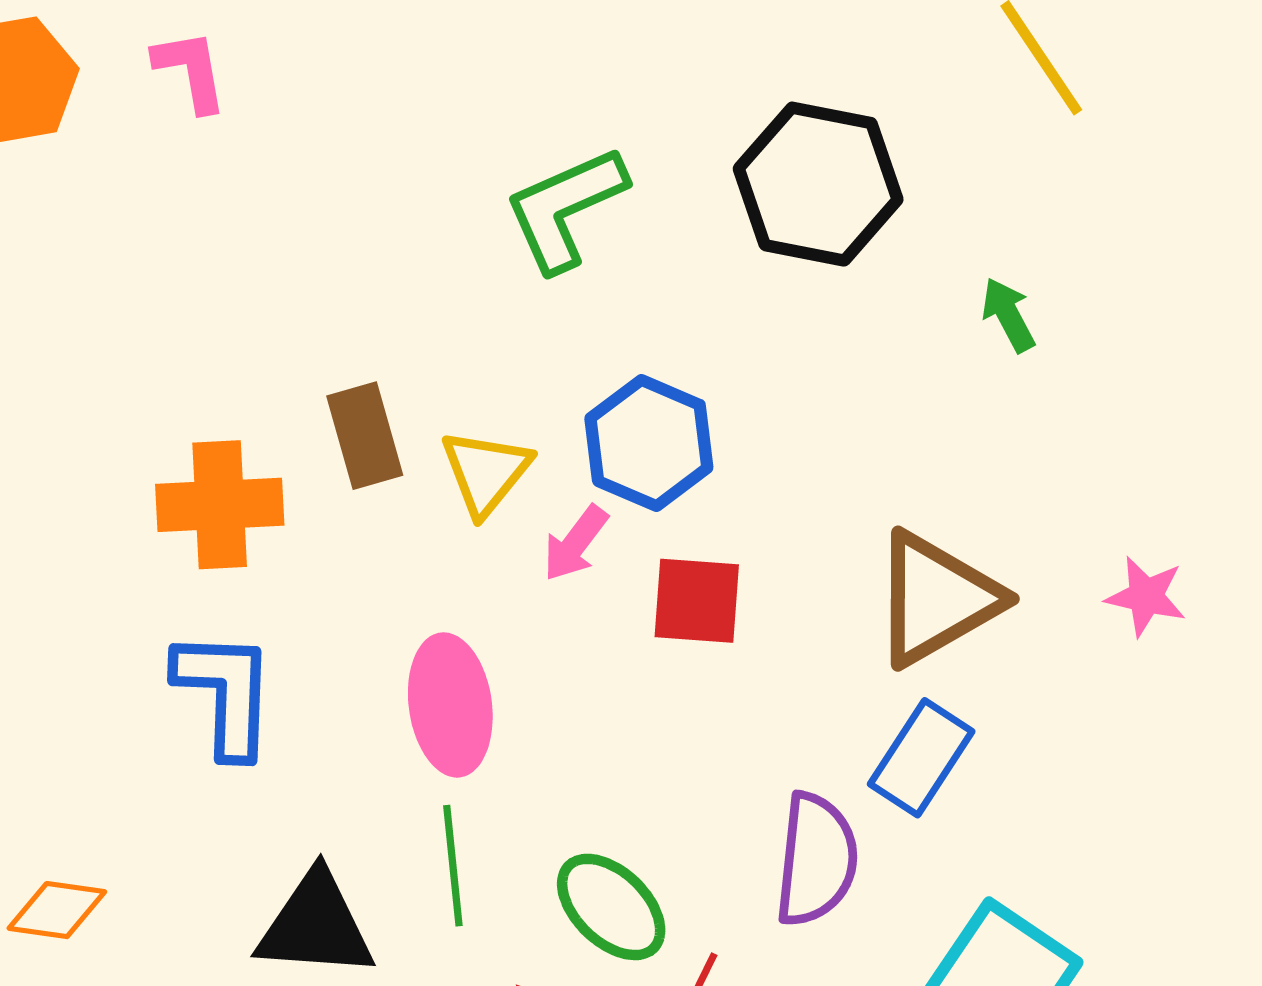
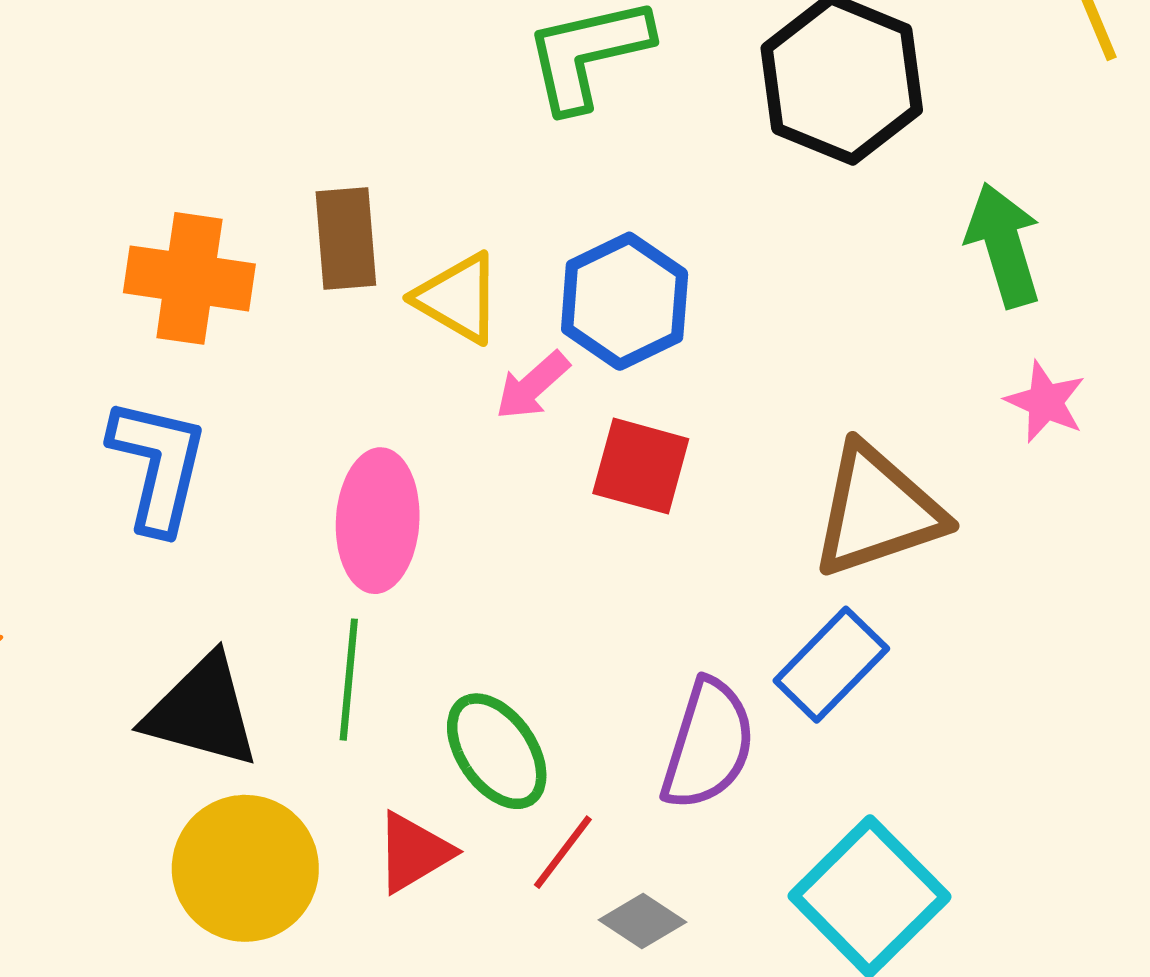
green arrow: (1008, 315) -> (1004, 245), size x1.6
yellow triangle: (486, 472) -> (458, 298), turned -50
pink star: (1146, 596) -> (1045, 402), moved

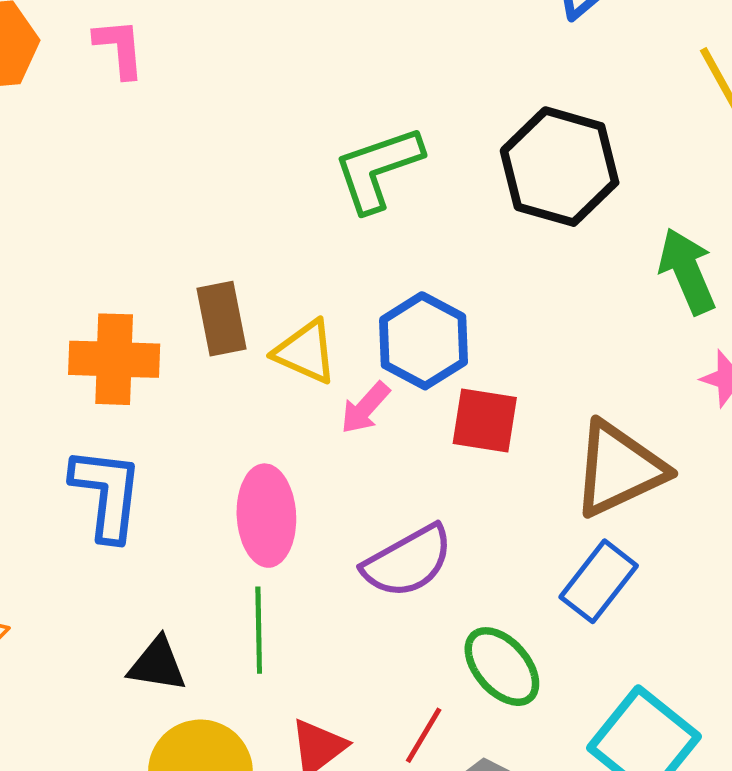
red square: (641, 466) -> (485, 421), moved
black triangle: (202, 712) -> (157, 664), size x0.7
purple semicircle: (708, 744) -> (408, 561), moved, turned 50
green ellipse: (497, 751) -> (502, 667), moved

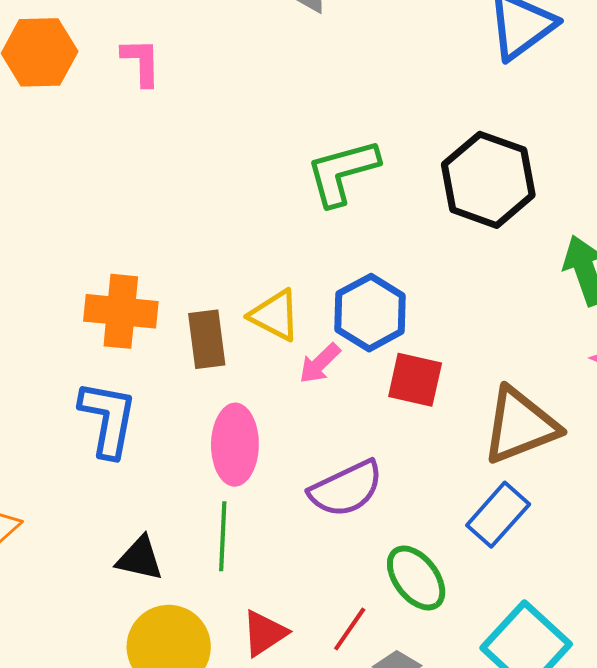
brown rectangle: (222, 319) -> (207, 339), moved

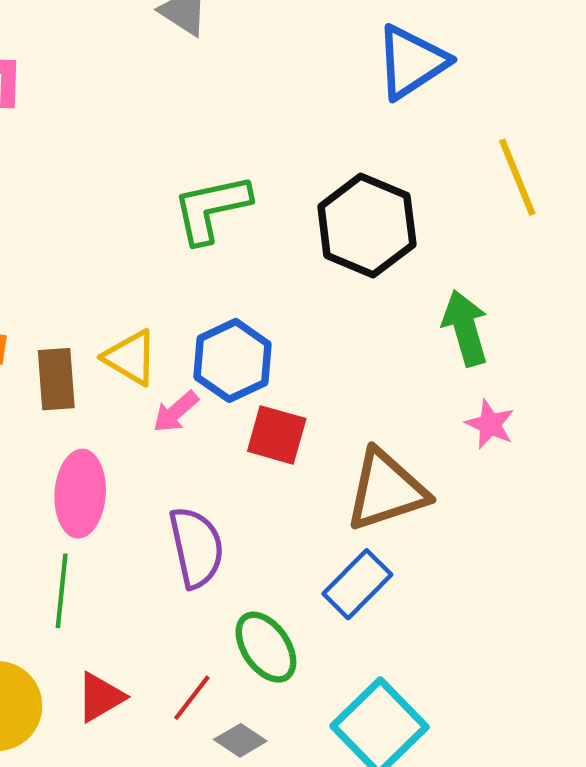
purple semicircle: (346, 489) -> (196, 547), turned -80

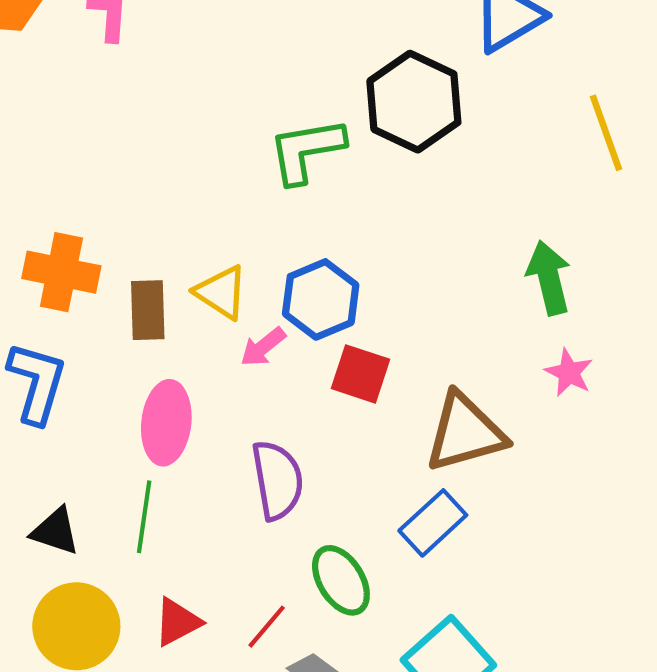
black hexagon: (367, 225) -> (414, 102), moved

